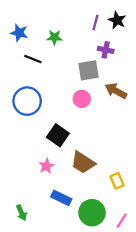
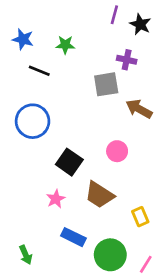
purple line: (95, 23) -> (114, 15), moved
pink circle: (82, 99) -> (117, 151), moved

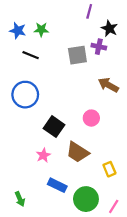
black star: (140, 24) -> (109, 28), moved
green star: (65, 45) -> (41, 30), moved
gray square: (106, 84) -> (77, 55), moved

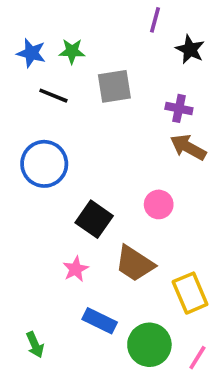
purple cross: (99, 47) -> (179, 108), moved
gray square: (77, 55) -> (114, 86), moved
yellow rectangle: (109, 169) -> (190, 293), size x1.5

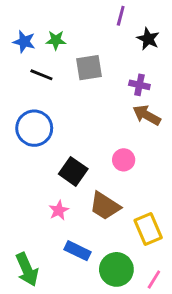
green arrow: (35, 345) -> (27, 269), size x1.6

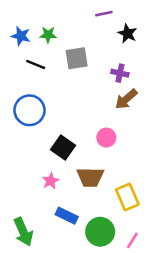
purple line: (121, 16) -> (104, 14), turned 63
brown arrow: (147, 115) -> (126, 99), turned -70
brown trapezoid: (105, 206) -> (90, 177), turned -32

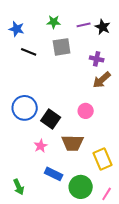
purple line: (104, 14) -> (84, 25), moved
green star: (48, 35) -> (54, 22), moved
blue circle: (30, 110) -> (25, 108), moved
green arrow: (23, 232) -> (19, 187), size x0.7

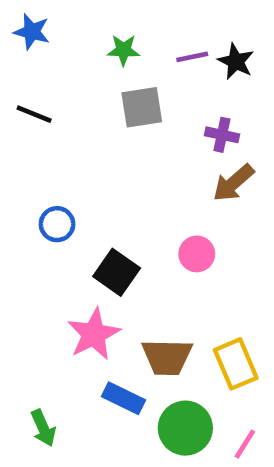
blue star: (17, 29) -> (32, 32), moved
black line: (29, 52) -> (34, 114), moved
blue circle: (25, 108) -> (57, 224), moved, size x0.6
brown trapezoid: (73, 143) -> (167, 357), moved
pink star: (41, 146) -> (94, 334), size x1.6

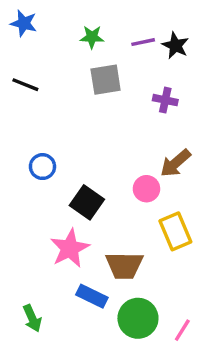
brown arrow: (233, 183) -> (175, 163), moved
yellow rectangle: (236, 364) -> (175, 231), moved

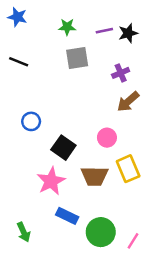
black star: (175, 46) -> (128, 33), turned 30
purple cross: (165, 100) -> (121, 73), turned -35
brown arrow: (175, 163) -> (128, 102), moved
brown trapezoid: (124, 265) -> (95, 176), moved

